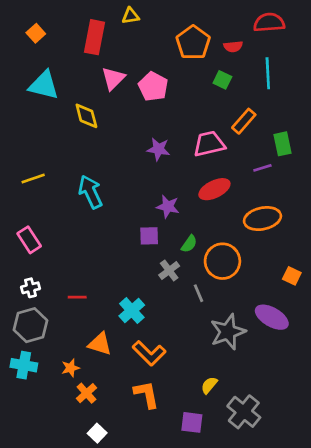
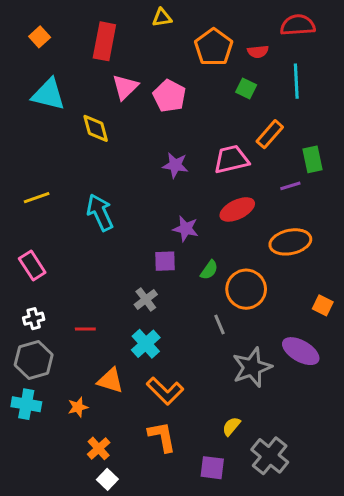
yellow triangle: (130, 16) -> (162, 18), moved
gray cross: (169, 271) -> (146, 299), moved
orange cross: (86, 393) -> (99, 448), moved

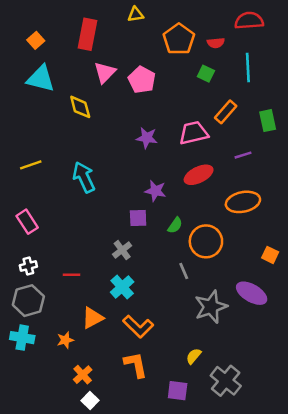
orange square: (40, 37) -> (36, 40), moved
green rectangle: (312, 159) -> (268, 121), moved
orange triangle: (110, 381) -> (92, 318), turned -45

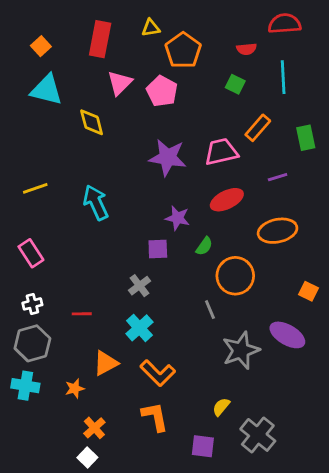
yellow triangle: (136, 14) -> (151, 28), moved
orange pentagon: (179, 39) -> (183, 50), moved
purple star: (147, 138) -> (168, 157), size x1.5
green semicircle: (175, 225) -> (204, 246), moved
white square: (90, 400) -> (87, 457), moved

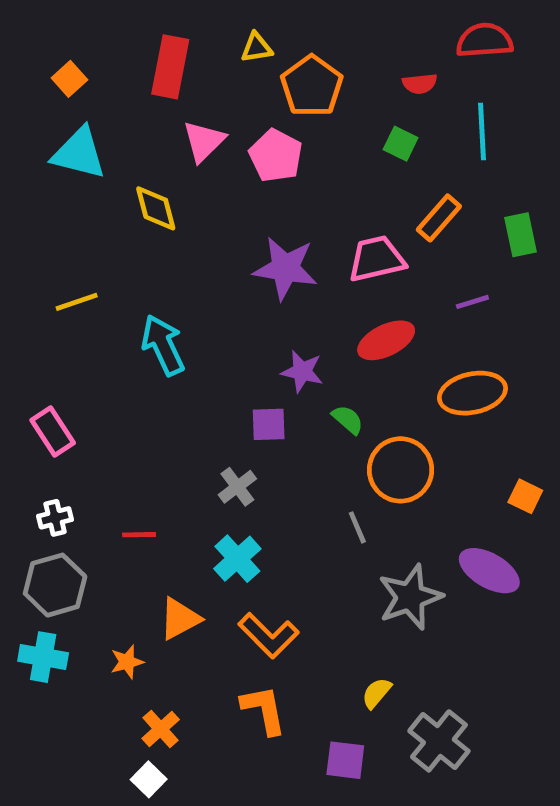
yellow line: (35, 188) -> (77, 302), moved
green semicircle: (204, 246) -> (348, 420), turned -84

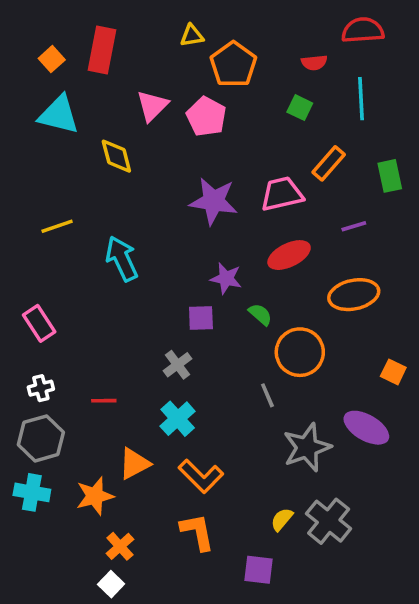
red rectangle: (170, 67) -> (102, 50), moved
orange star: (127, 662) -> (95, 496), size x1.5
gray cross: (439, 741) -> (329, 521), moved

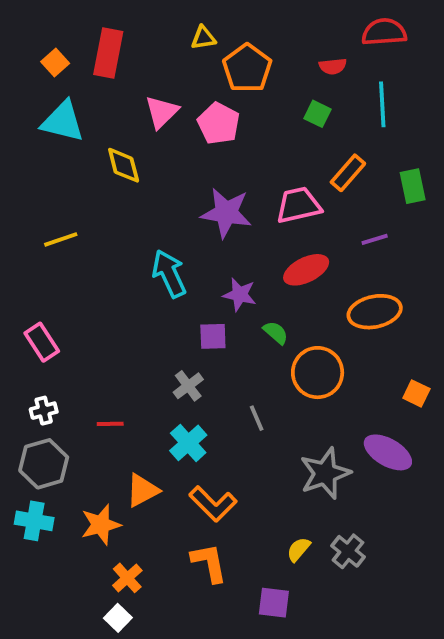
cyan arrow: (122, 259) -> (169, 274), moved
gray line: (267, 395) -> (257, 418), moved
gray cross: (329, 521) -> (348, 551), size x0.7

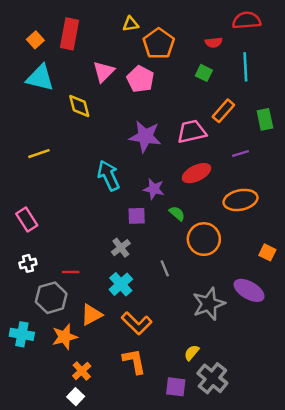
gray hexagon: (44, 464) -> (51, 298), moved
gray cross: (348, 551) -> (212, 378), moved, size x1.4

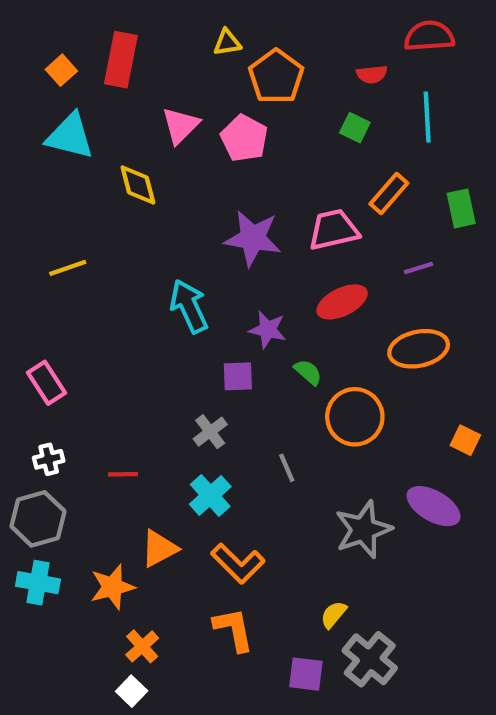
gray hexagon: (51, 298) -> (38, 519), moved

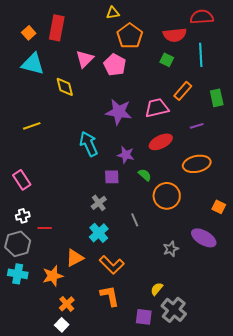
yellow triangle: (227, 43) -> (113, 13), moved
red semicircle: (372, 74) -> (175, 35), size x1.6
red line: (123, 474) -> (45, 228), moved
gray star: (363, 529) -> (171, 249), size x0.6

